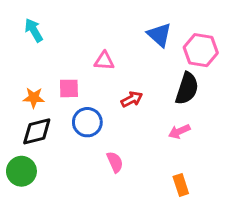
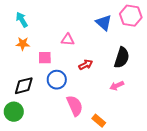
pink hexagon: (201, 50) -> (131, 16), moved
orange star: (34, 98) -> (23, 44), moved
pink semicircle: (115, 162) -> (75, 106), size x1.5
orange rectangle: (181, 185) -> (99, 121), moved, turned -32

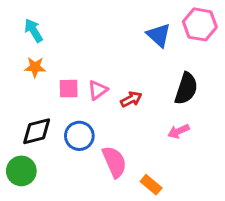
pink triangle: (68, 40) -> (98, 90), moved, turned -40
blue circle: (57, 80) -> (79, 136), moved

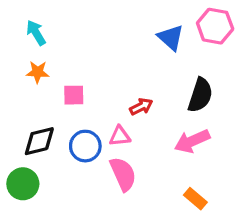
pink triangle: (98, 90) -> (120, 136), moved, turned 30
pink arrow: (179, 131) -> (192, 141), size x1.5
orange rectangle: (151, 185) -> (195, 199), moved

